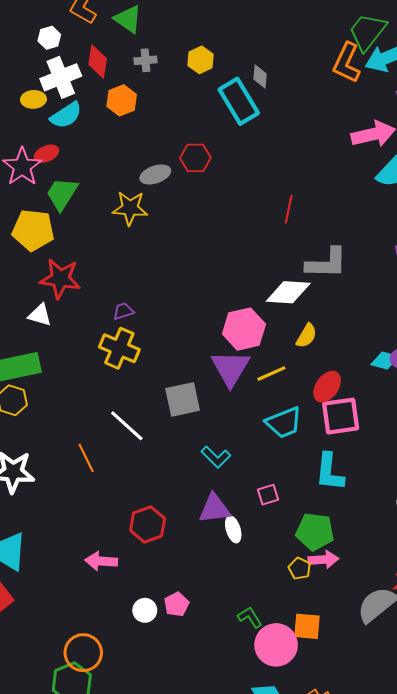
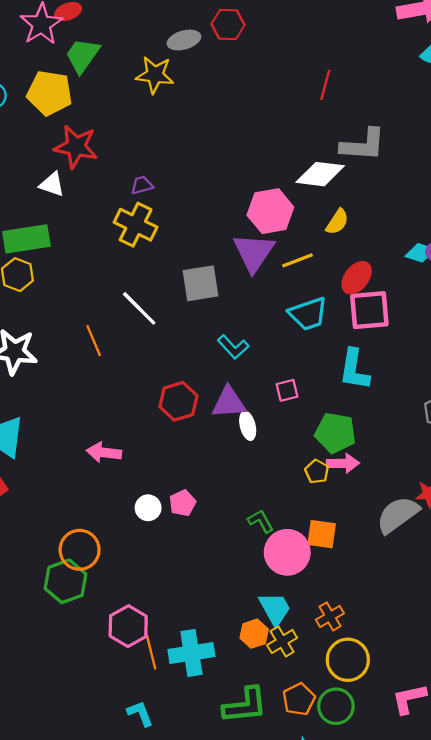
red hexagon: (148, 524) -> (178, 401), moved

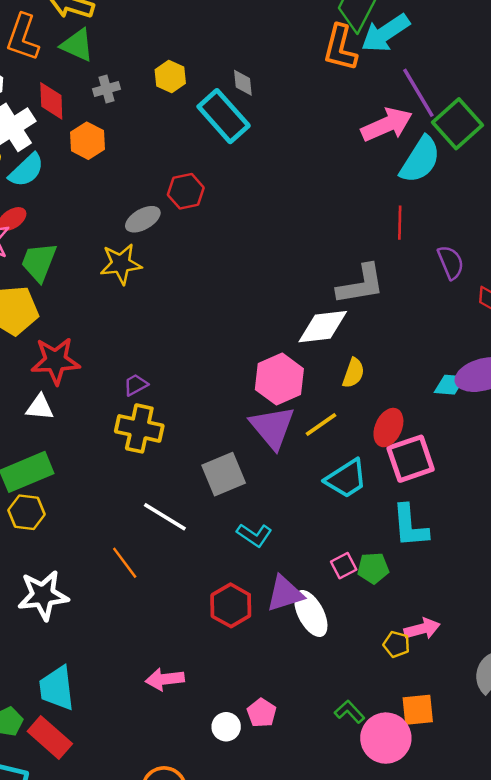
red line: (325, 85) -> (400, 223), moved
cyan L-shape: (233, 347) -> (254, 535), moved
white ellipse: (248, 426) -> (311, 613), size x1.5
green pentagon: (335, 433) -> (373, 568), moved, size x0.7

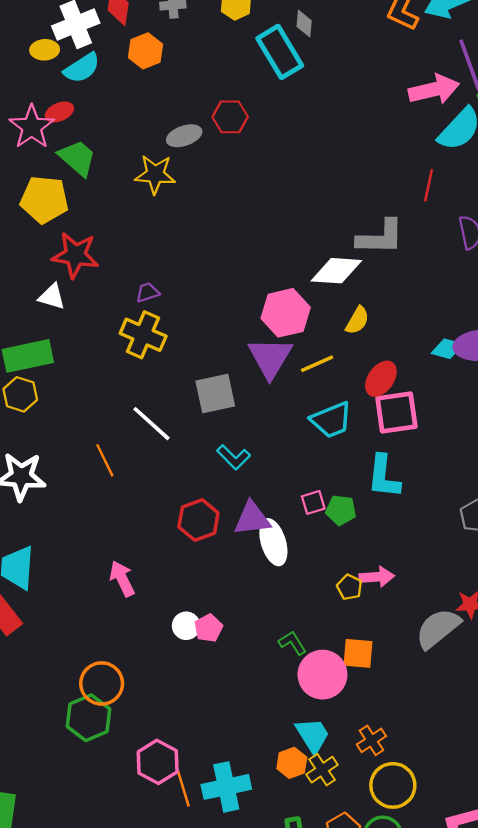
green trapezoid: (39, 262) -> (77, 158), turned 99
pink arrow: (165, 679) -> (122, 579), turned 60
white circle: (226, 727) -> (186, 626), moved

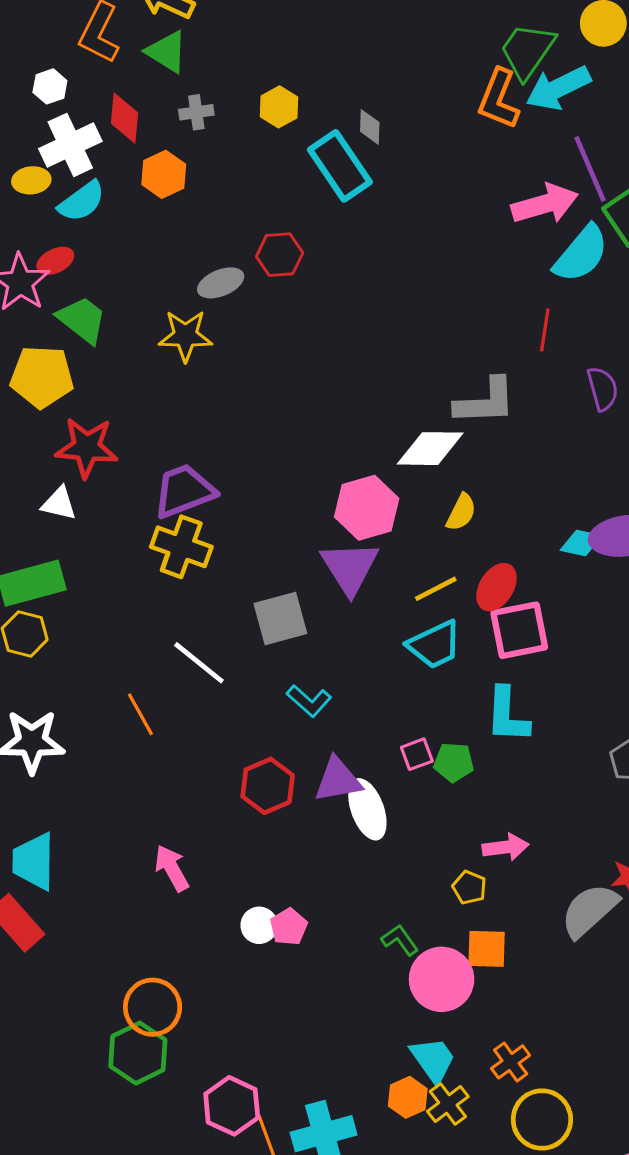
purple trapezoid: (147, 292) -> (184, 491), size x2.0
yellow line: (317, 364) -> (436, 589), moved
yellow pentagon: (350, 587) -> (469, 887), moved

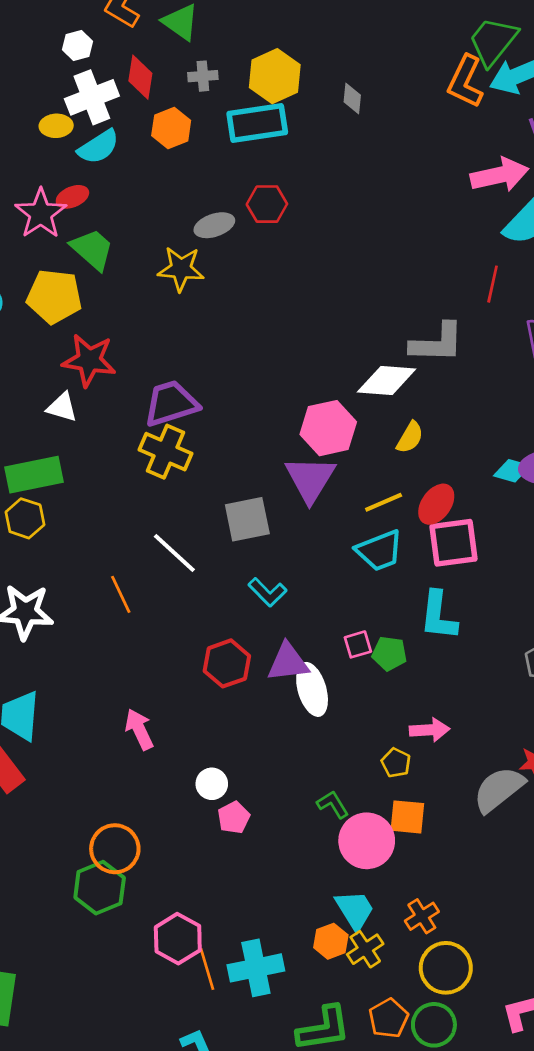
yellow hexagon: (279, 107) -> (275, 76), size x1.5
cyan rectangle: (340, 166) -> (257, 123), moved, turned -68
pink pentagon: (289, 927) -> (234, 818), moved

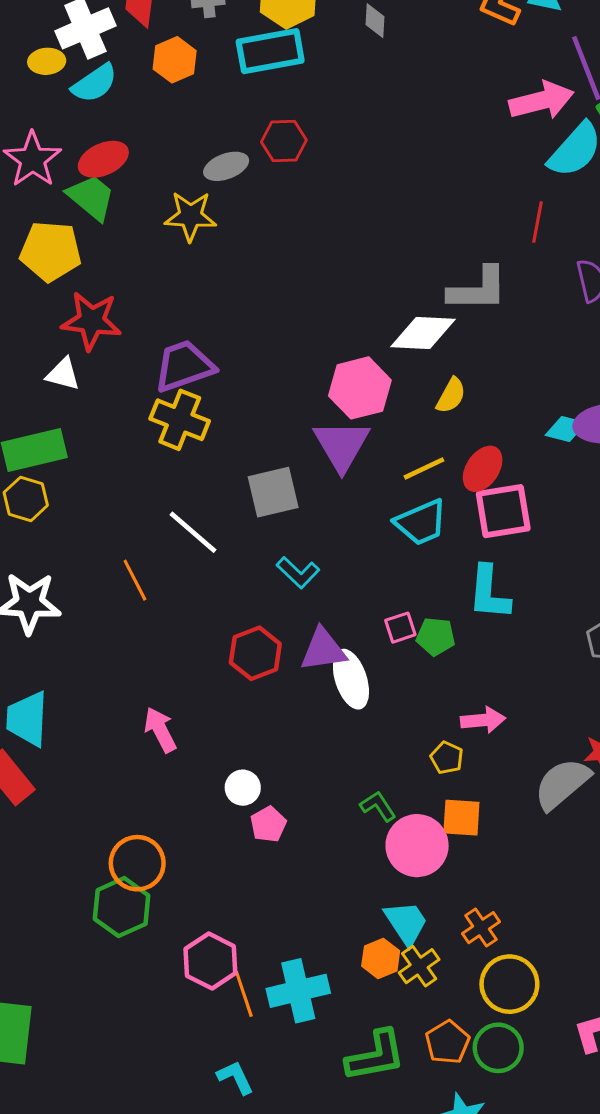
red ellipse: (72, 197) -> (103, 159), moved, size x1.4

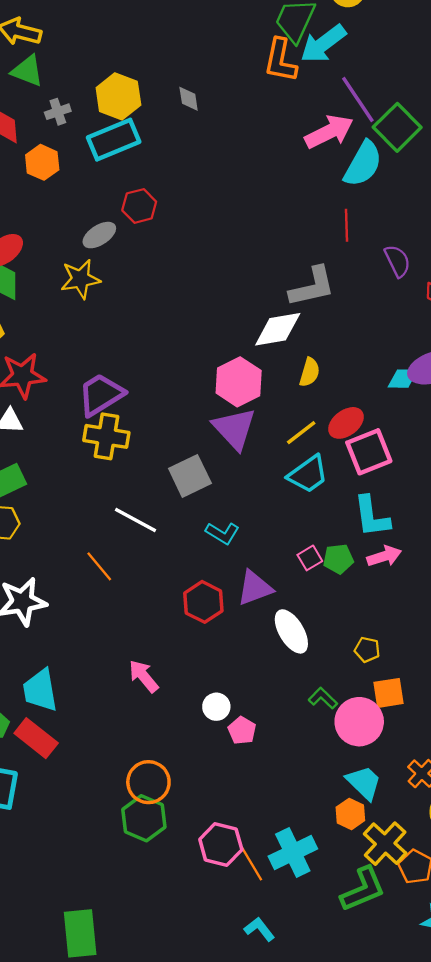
red ellipse: (483, 469) -> (346, 423), turned 32
white ellipse: (351, 679) -> (291, 631), moved
pink arrow: (483, 720) -> (384, 556), moved
yellow cross: (419, 966) -> (385, 844), moved, size x1.4

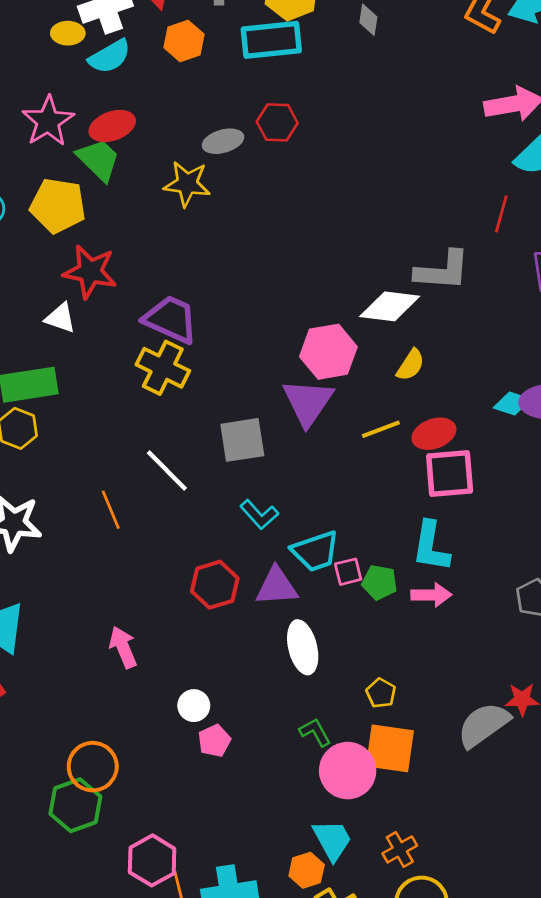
purple trapezoid: (101, 395) -> (171, 319), turned 39
cyan trapezoid: (308, 474) -> (315, 551), moved
orange square: (388, 693) -> (390, 748), size x1.4

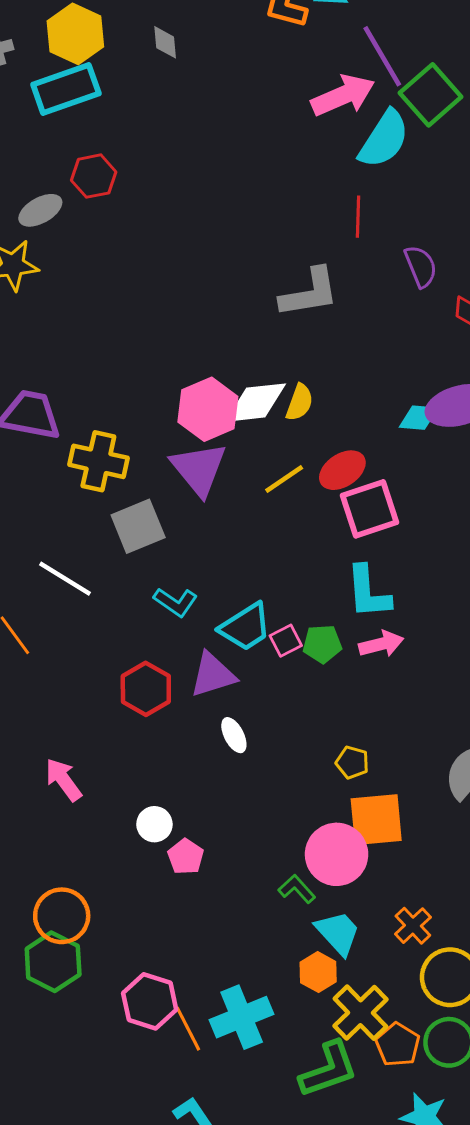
white diamond: (390, 306) -> (256, 403), moved
yellow cross: (163, 368) -> (98, 461), moved
white ellipse: (303, 647) -> (234, 735), moved, size x0.6
green L-shape: (315, 732) -> (297, 889), moved

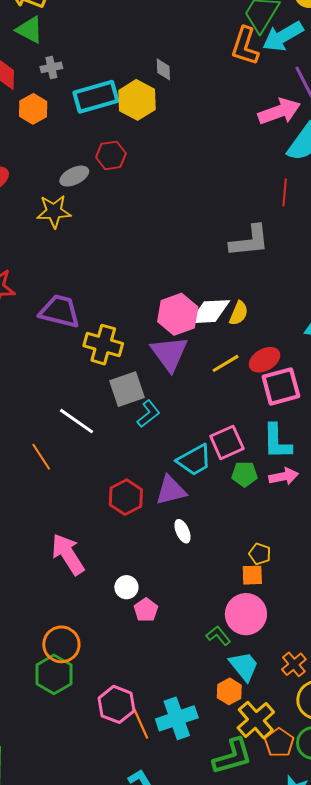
yellow hexagon: (75, 34) -> (137, 100), moved
cyan L-shape: (176, 602) -> (148, 414), moved, turned -76
pink square: (286, 641) -> (227, 442), moved, size x1.6
pink arrow: (64, 780) -> (68, 554), size x1.4
orange square: (376, 820) -> (252, 575), moved, size x0.6

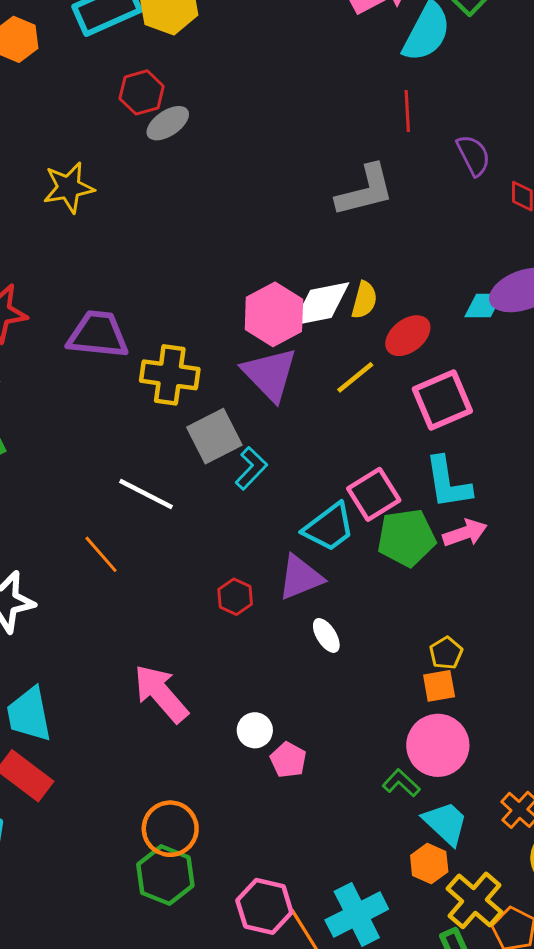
gray ellipse: (74, 176) -> (168, 123), moved
red ellipse: (265, 360) -> (408, 336), moved
green pentagon: (245, 474) -> (406, 538), size x1.5
red hexagon: (126, 497) -> (235, 597), size x0.7
yellow pentagon: (260, 554) -> (446, 653), turned 30

